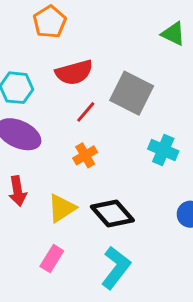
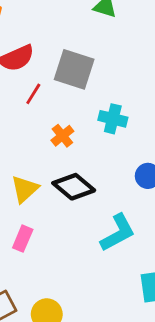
orange cross: (85, 155) -> (62, 136), moved
cyan L-shape: (116, 268) -> (118, 233), moved, turned 33

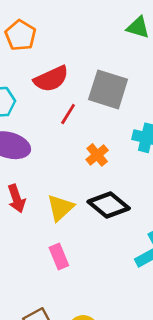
pink rectangle: (23, 239) -> (59, 256), turned -45

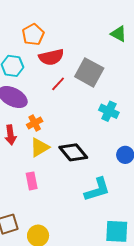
orange pentagon: (20, 35) -> (33, 35), moved
orange cross: (97, 155) -> (35, 123), moved

